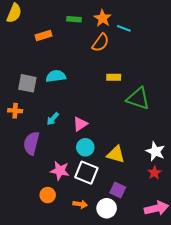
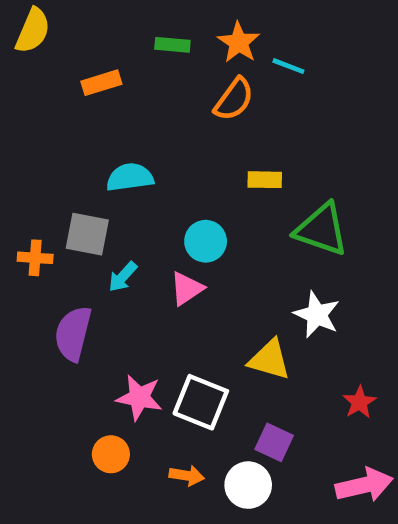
gray square: (27, 83) -> (87, 234), moved
cyan circle: (85, 147) -> (206, 241), moved
white star: (155, 151) -> (317, 315), moved

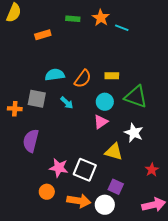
orange semicircle: (234, 99) -> (83, 79), moved
cyan circle: (206, 241) -> (105, 102), moved
cyan arrow: (123, 277) -> (67, 103), moved, turned -88
pink triangle: (187, 289) -> (101, 122), moved
orange arrow: (187, 476) -> (79, 201), size x1.6

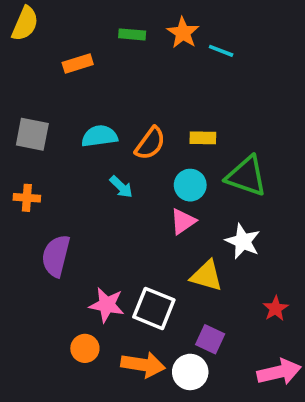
gray square: (37, 99) -> (32, 134), moved

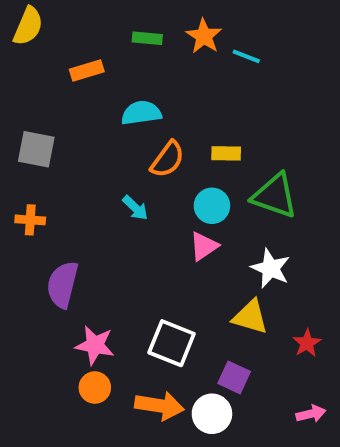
cyan semicircle: (99, 136) -> (141, 113), moved
yellow triangle: (207, 276) -> (250, 317), moved
pink star: (107, 305) -> (95, 345), moved
pink arrow: (279, 372) -> (311, 414), size x0.6

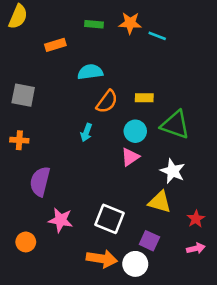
orange star: (204, 36) -> (130, 23), turned -30
cyan arrow: (135, 208) -> (86, 132), turned 66
orange circle: (95, 388) -> (26, 242), moved
pink arrow: (311, 414) -> (196, 248), moved

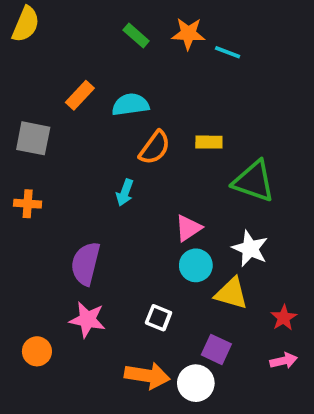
green rectangle: (94, 24) -> (136, 35), turned 36
orange rectangle: (55, 45) -> (80, 95), moved, turned -30
cyan circle: (135, 131) -> (196, 265), moved
purple semicircle: (40, 181) -> (86, 264), moved
white square: (109, 219) -> (158, 318), size x0.6

